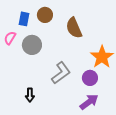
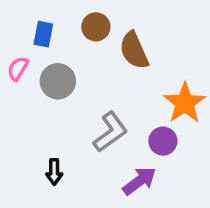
brown circle: (45, 15) -> (96, 27), moved
purple arrow: (89, 102) -> (139, 181), moved

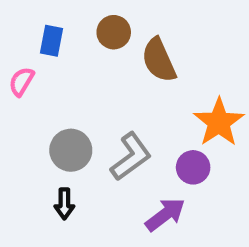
gray circle: (58, 81) -> (71, 150), moved

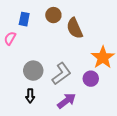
purple arrow: (165, 215) -> (67, 101), moved

